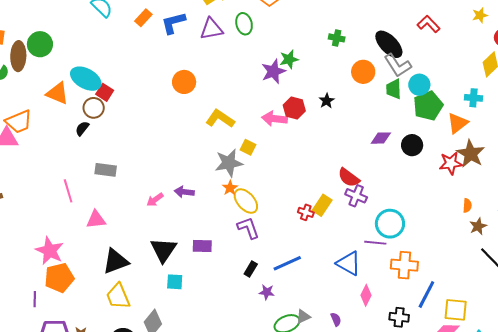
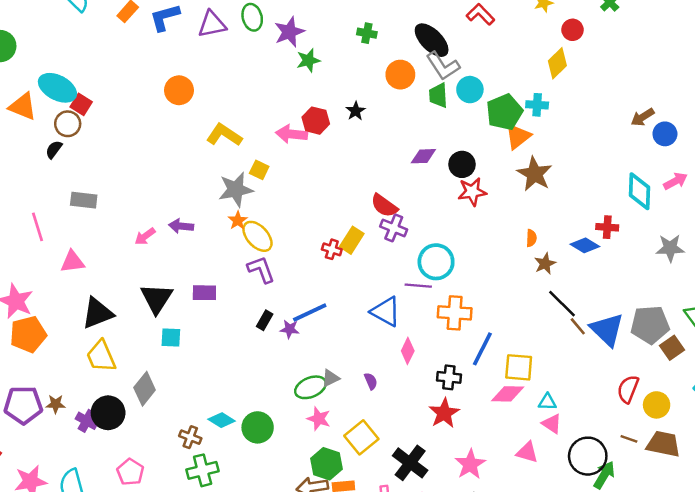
purple star: (273, 71) -> (289, 32), moved
green pentagon: (428, 106) -> (504, 112), moved
red star: (451, 163) -> (472, 192), moved
purple star: (267, 292) -> (290, 329), moved

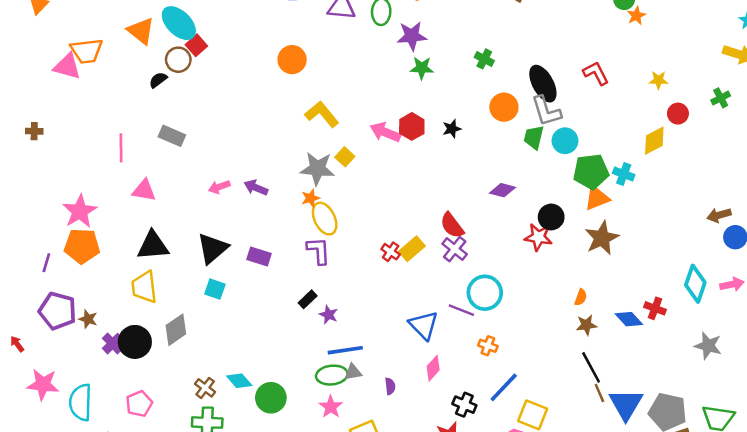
black circle: (462, 164) -> (551, 217), moved
blue line: (310, 313) -> (345, 350), moved
orange cross: (455, 313) -> (488, 346), size x0.6

